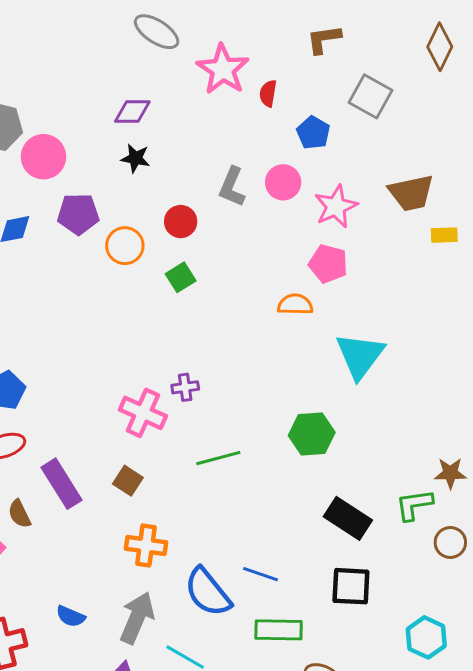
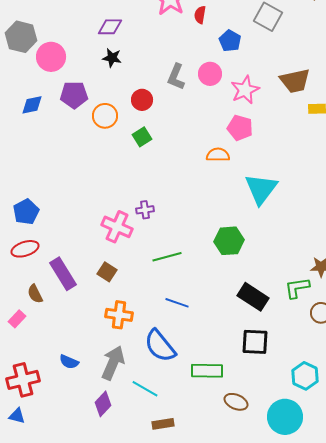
blue line: (260, 574) -> (177, 303), moved

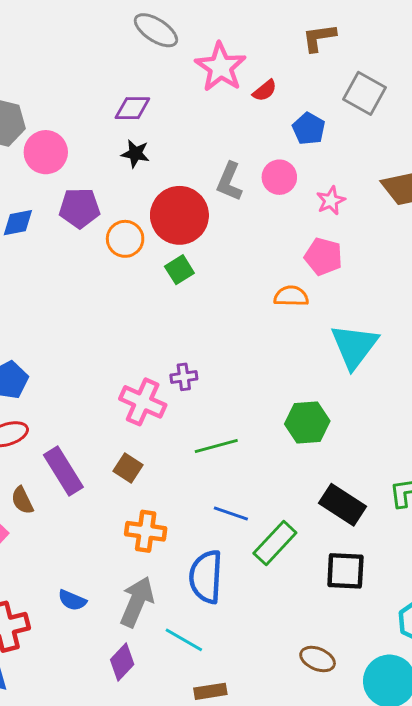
red semicircle: (200, 15) -> (265, 90), turned -138
pink star: (245, 90) -> (331, 201), size x0.7
red circle: (142, 100) -> (179, 215), size x1.8
blue semicircle: (160, 346) -> (206, 577), turned 42
green rectangle: (207, 371) -> (275, 543), moved, turned -48

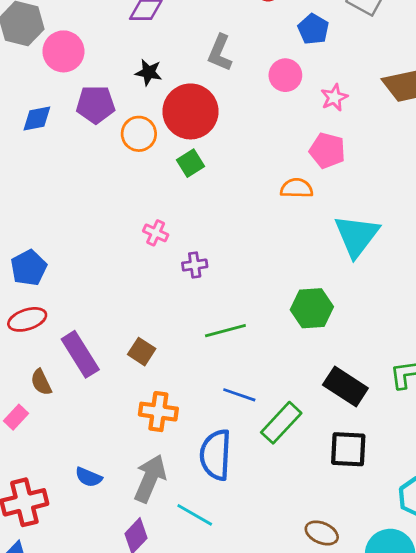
black star: (135, 154) -> (149, 72), moved
gray L-shape: (229, 182) -> (220, 53), moved
pink cross: (143, 402) -> (156, 233), moved, size x0.6

